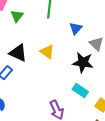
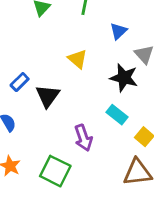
black triangle: (18, 53) -> (48, 96), moved, turned 36

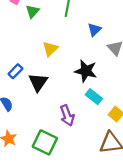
yellow triangle: (78, 59) -> (50, 49), moved, turned 35
black star: (124, 78) -> (86, 71), moved

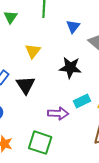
cyan rectangle: (94, 97) -> (82, 101), moved, turned -56
purple arrow: (67, 116) -> (58, 113), turned -60

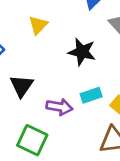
black triangle: (26, 85) -> (22, 86), moved

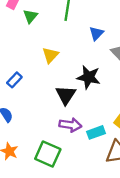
black triangle: (22, 86) -> (66, 95), moved
cyan rectangle: (91, 95) -> (96, 132), moved

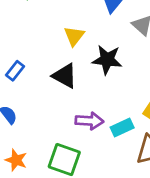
yellow triangle: (50, 55) -> (74, 36), moved
black triangle: (66, 95) -> (65, 76), moved, turned -30

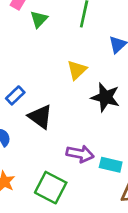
black triangle: (65, 76) -> (40, 117), moved
cyan rectangle: (122, 128) -> (111, 165), turned 30

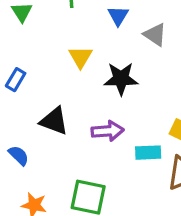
blue rectangle: (15, 95) -> (16, 80), moved
purple arrow: (80, 154) -> (108, 131), moved

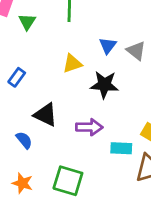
blue triangle: (118, 16) -> (108, 46), moved
yellow triangle: (80, 57) -> (72, 64), turned 35
blue semicircle: (19, 155) -> (24, 140), moved

